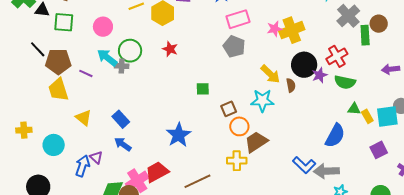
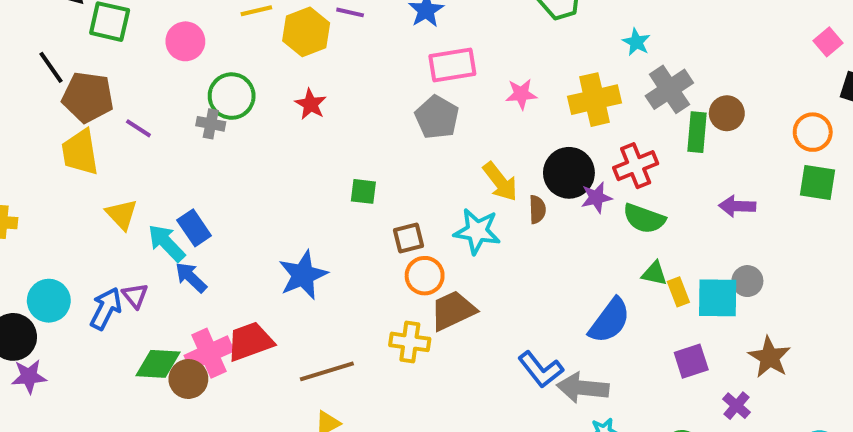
yellow cross: (292, 30) -> (594, 100), moved
cyan arrow: (107, 58) -> (167, 243), moved
cyan circle: (54, 145) -> (49, 301), moved

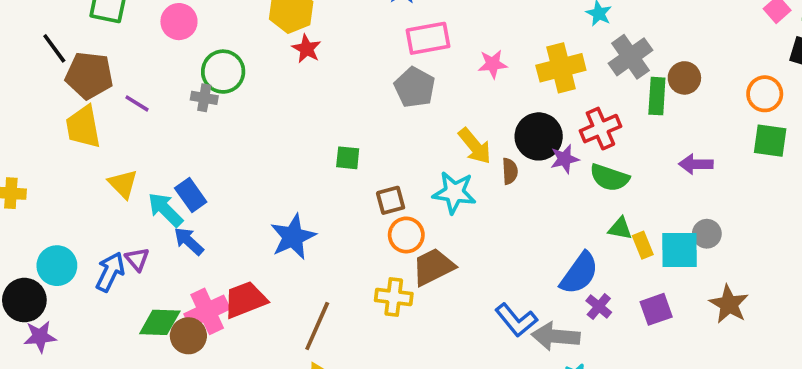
red star: (311, 104) -> (307, 49), moved
brown line: (327, 371) -> (317, 326), turned -48
purple cross: (737, 406) -> (599, 306), moved

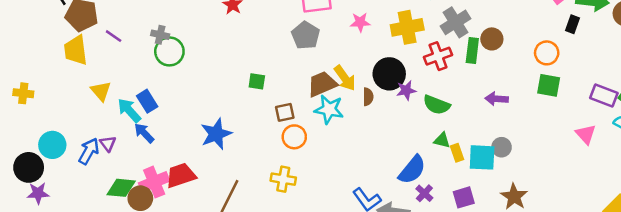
green circle: (223, 72) -> (169, 51), moved
red cross: (600, 129) -> (438, 56), moved
brown trapezoid: (433, 267) -> (322, 84), moved

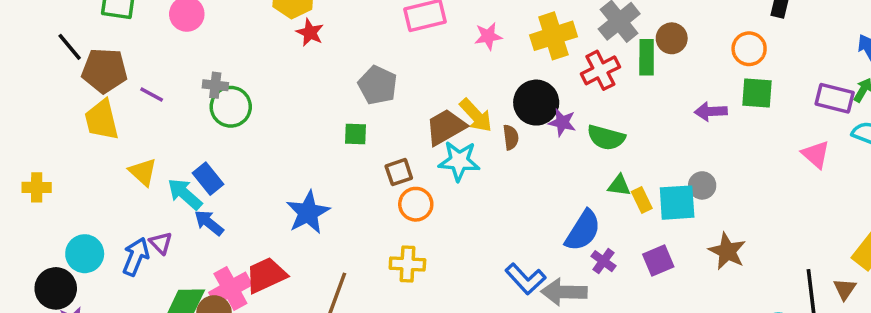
gray pentagon: (306, 35) -> (378, 85), moved
purple star: (406, 90) -> (562, 123), turned 30
purple arrow: (497, 99) -> (711, 112), moved

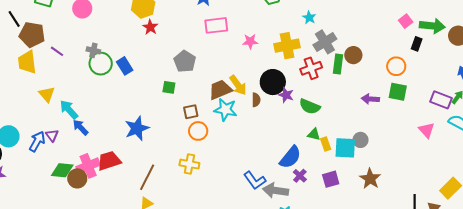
blue rectangle: (208, 179) -> (125, 66), moved

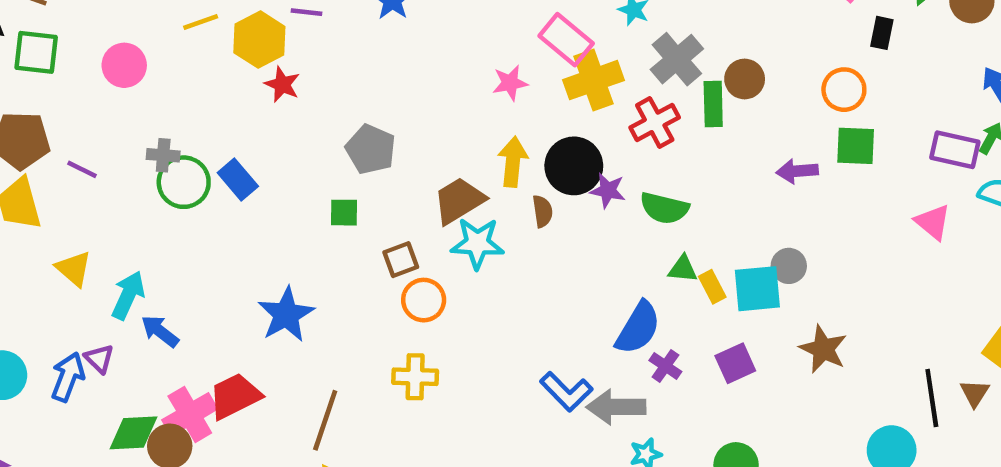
pink rectangle: (216, 25) -> (566, 40), moved, turned 55
yellow arrow: (238, 85) -> (513, 162), moved, turned -130
cyan arrow: (69, 110) -> (128, 295), turned 75

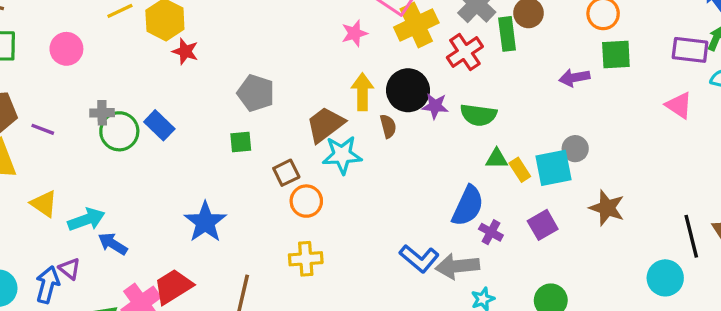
cyan arrow: (128, 295) -> (86, 220), turned 51

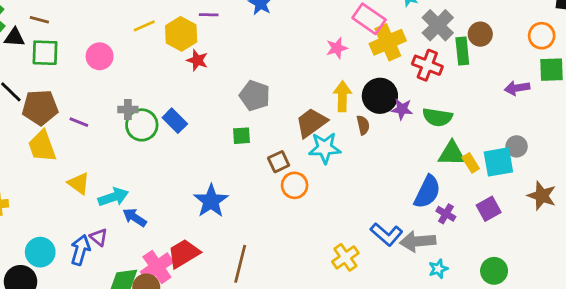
red cross: (465, 52) -> (427, 65), turned -36
green triangle: (497, 159) -> (452, 153), size x1.5
yellow cross: (306, 259) -> (345, 257), moved, turned -32

